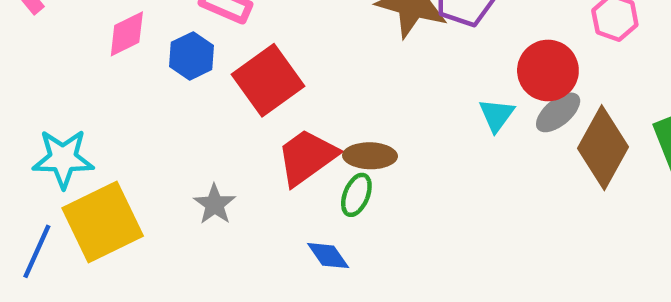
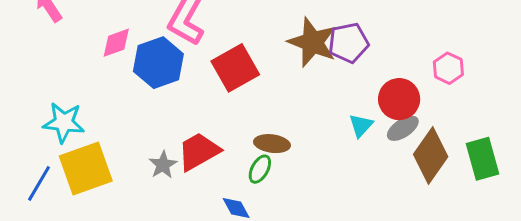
blue hexagon: (191, 56) -> (158, 63), size x1.6
red square: (268, 80) -> (235, 68), moved
red trapezoid: (307, 157) -> (199, 151), moved

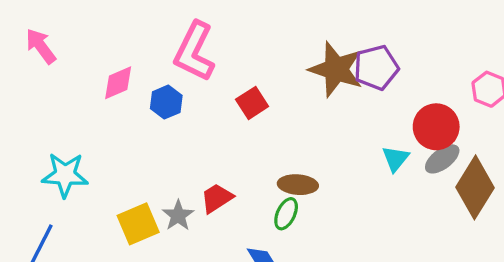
blue hexagon: (158, 63) -> (166, 102), size x0.6
red square: (235, 68) -> (252, 103), size x0.6
red trapezoid: (199, 151) -> (217, 198), size x0.7
yellow square: (86, 168) -> (138, 224), moved, size x0.7

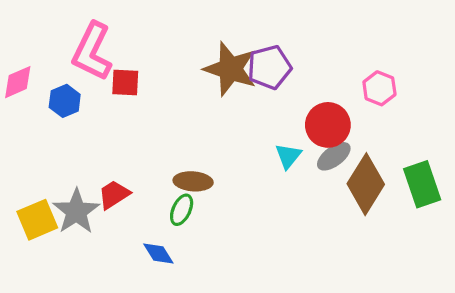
red square: (252, 103) -> (125, 83), moved, turned 36
gray star: (178, 215) -> (76, 211), size x1.5

